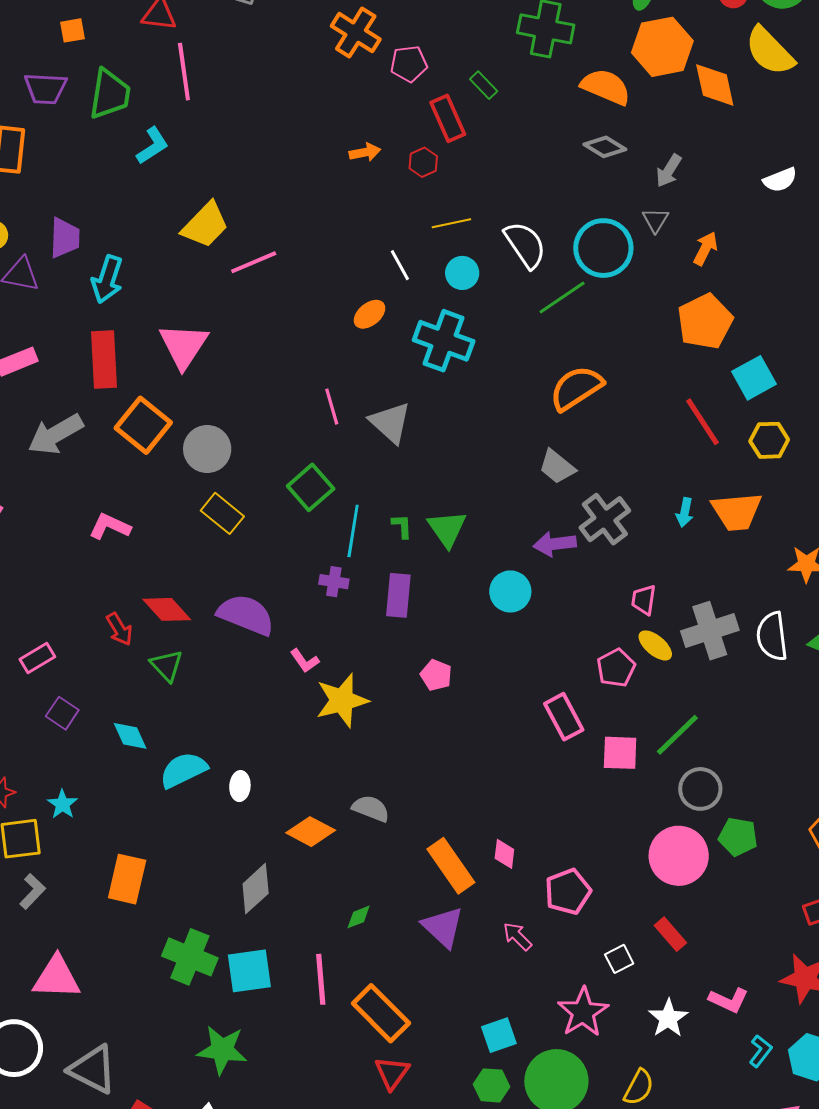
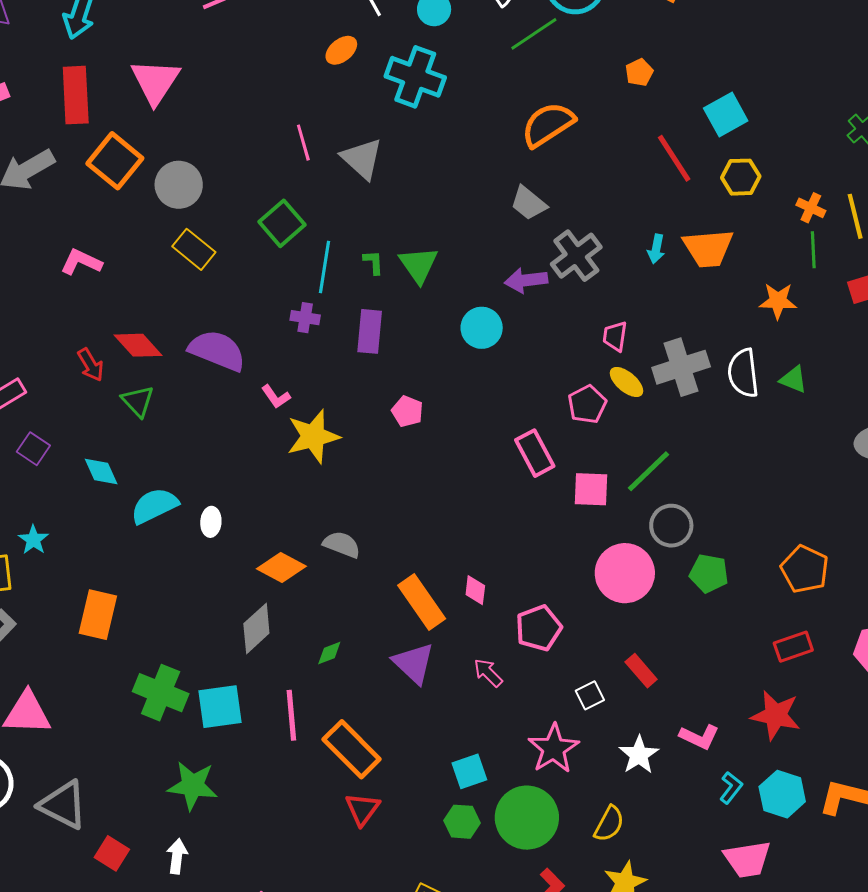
orange pentagon: (705, 322) -> (639, 72), moved, size x0.5
pink circle: (679, 856) -> (625, 573), moved
gray diamond: (256, 889) -> (256, 628), moved

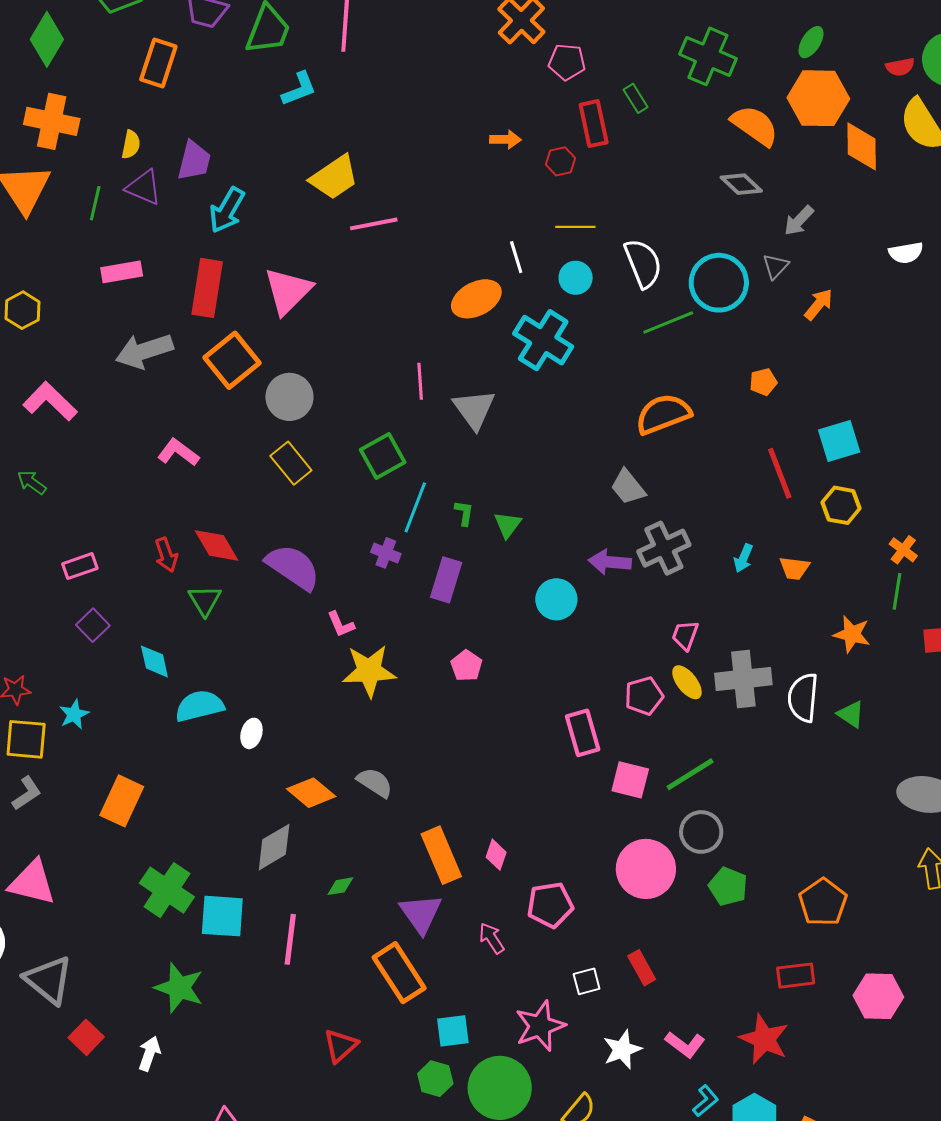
orange ellipse: (341, 50) -> (476, 299), size x1.5
orange trapezoid: (708, 248) -> (794, 568), size x0.6
green triangle: (418, 265) -> (508, 525), size x0.7
orange rectangle: (352, 749) -> (399, 973), moved

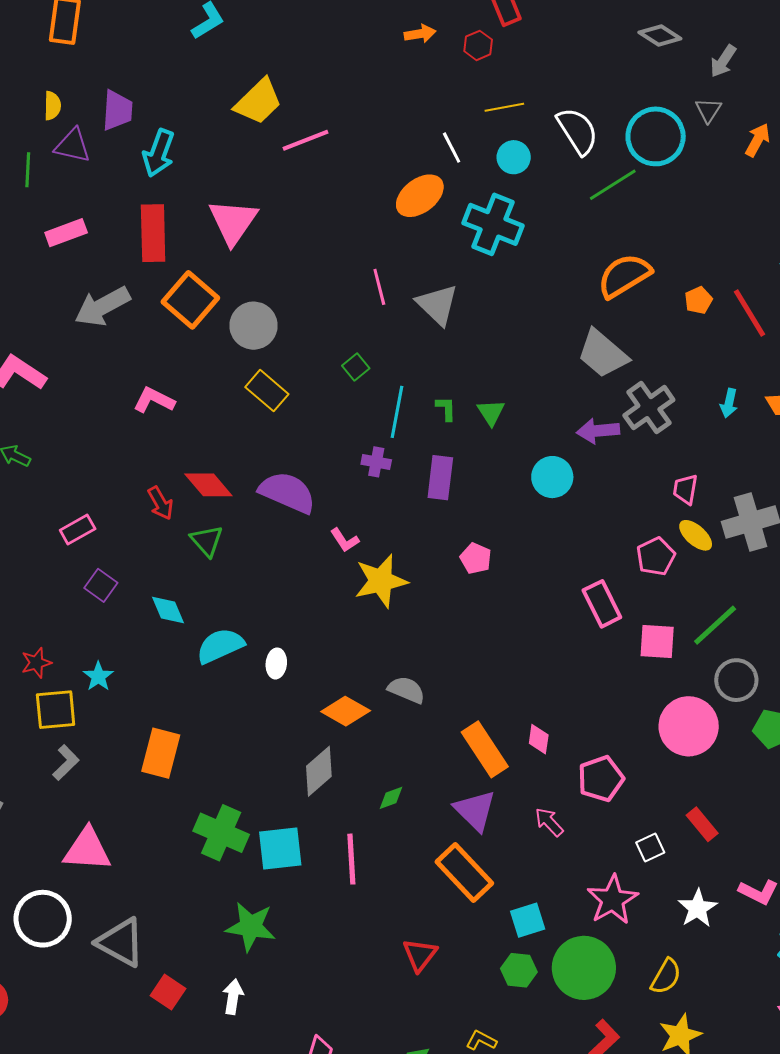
orange pentagon: (763, 382) -> (698, 300), moved
green square: (383, 456) -> (356, 367), size x0.6
gray trapezoid: (628, 487) -> (603, 354), size x1.4

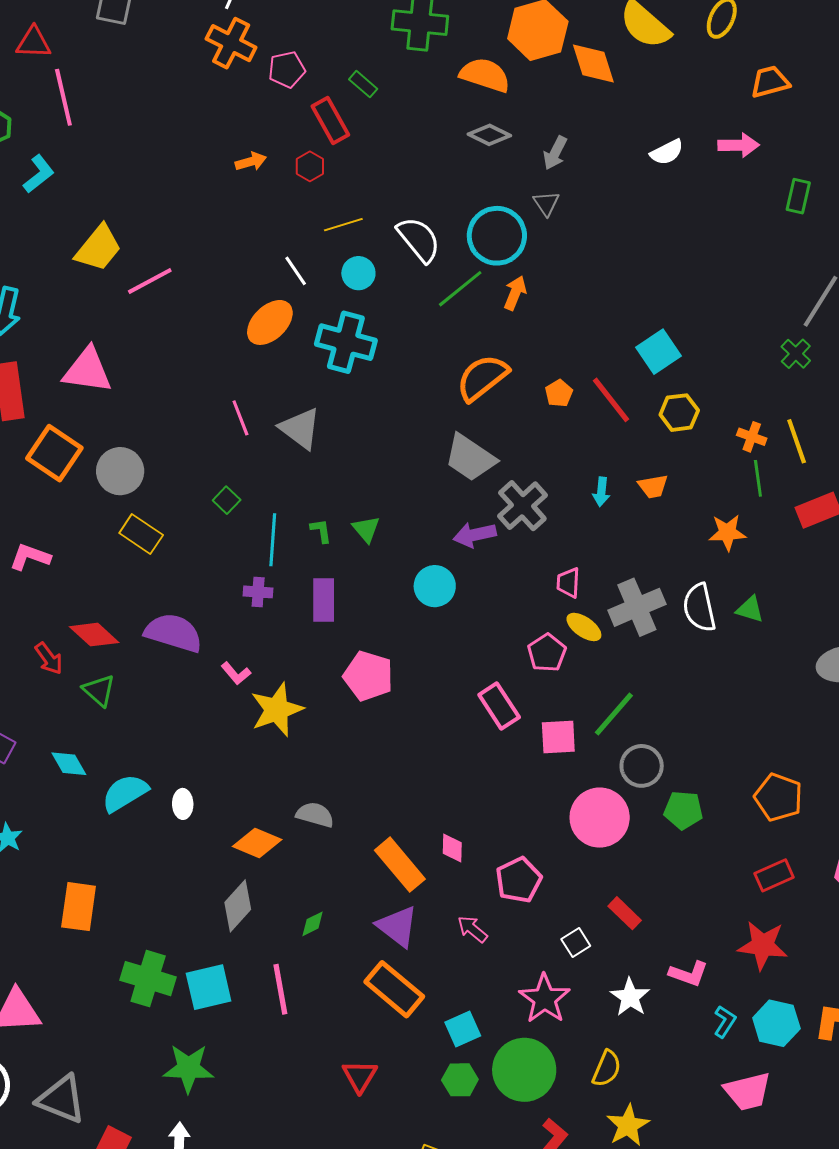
orange arrow: (758, 140) -> (515, 293), moved
pink triangle: (233, 222) -> (87, 370), turned -50
pink pentagon: (476, 558) -> (368, 676), size x1.6

